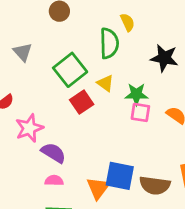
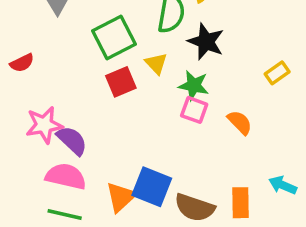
black star: (164, 58) -> (206, 42), moved
pink star: (29, 128) -> (44, 125), moved
pink semicircle: (54, 181) -> (66, 176), size x1.6

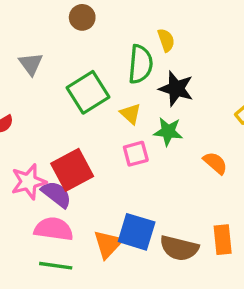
red square: (121, 82) -> (72, 170), moved, size x1.4
pink square: (194, 110) -> (136, 154), moved, turned -30

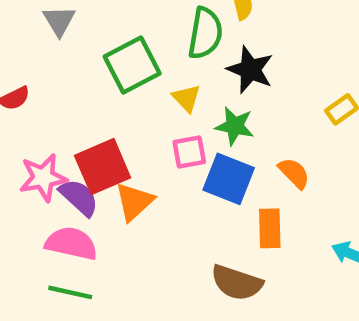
blue square: (137, 232) -> (229, 179), moved
orange rectangle: (223, 240) -> (270, 228), moved
orange triangle: (108, 244) -> (134, 202), moved

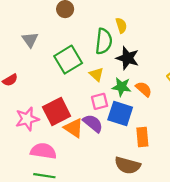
orange semicircle: (294, 173) -> (144, 89), moved
purple semicircle: (79, 197) -> (93, 123), moved
orange triangle: (134, 202) -> (74, 128), turned -40

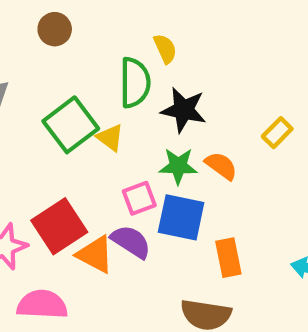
yellow triangle: (96, 74) -> (110, 138), moved

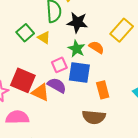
green square: (71, 125) -> (25, 33), size x0.7
yellow rectangle: (277, 133) -> (122, 30), size x1.6
green star: (178, 166) -> (77, 49), turned 30
red square: (59, 226) -> (23, 80), turned -30

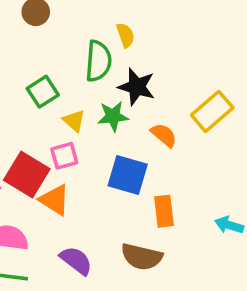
yellow triangle: (44, 38) -> (74, 121), moved
green star: (77, 49) -> (113, 116), moved, turned 30
pink square: (59, 65) -> (64, 156), moved
purple semicircle: (57, 85) -> (76, 261), moved

